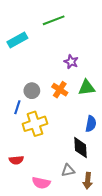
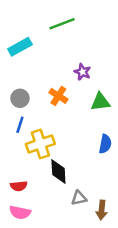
orange cross: (60, 90) -> (58, 96), moved
gray circle: (32, 91) -> (20, 98), moved
black diamond: (80, 148) -> (58, 172), moved
pink semicircle: (41, 183) -> (20, 212), moved

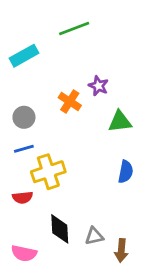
orange cross: (58, 96) -> (70, 102), moved
blue line: (20, 125) -> (24, 149), turned 56
black diamond: (58, 172) -> (60, 229), moved
red semicircle: (19, 186) -> (23, 197), moved

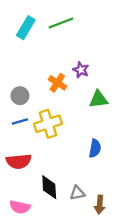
cyan rectangle: (24, 56) -> (26, 28), moved, turned -30
yellow cross: (48, 172) -> (48, 124), moved
blue semicircle: (126, 172) -> (95, 148), moved
red semicircle: (23, 197) -> (19, 161), size x1.5

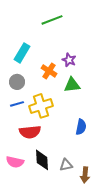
cyan rectangle: (26, 28) -> (22, 53), moved
green triangle: (98, 99) -> (72, 85), moved
red semicircle: (19, 161) -> (30, 132), moved
pink semicircle: (20, 207) -> (15, 162), moved

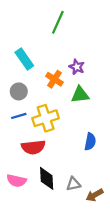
green line: (52, 20) -> (58, 22), turned -45
cyan rectangle: (22, 53) -> (24, 59), turned -66
brown arrow: (85, 175) -> (95, 195), turned 56

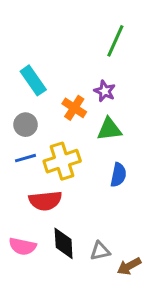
green line: (58, 22) -> (115, 41), moved
blue semicircle: (90, 142) -> (118, 175), moved

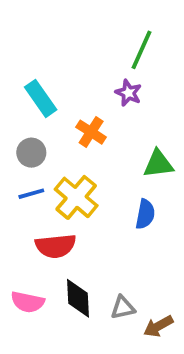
purple star: (105, 91) -> (128, 93), moved
green triangle: (109, 129) -> (158, 164), moved
yellow cross: (62, 161) -> (76, 197), turned -32

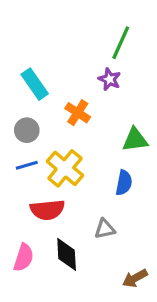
pink semicircle: (28, 302) -> (24, 258), turned -84
gray triangle: (123, 308) -> (105, 229), moved

